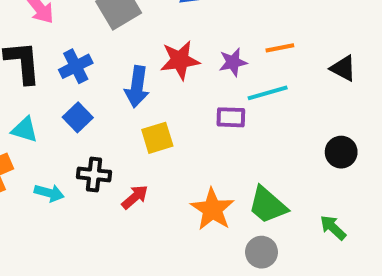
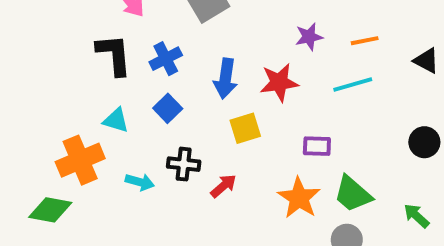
red star: (180, 60) -> (279, 82), moved
purple star: (233, 62) -> (309, 37), moved
purple rectangle: (231, 117) -> (317, 146), moved

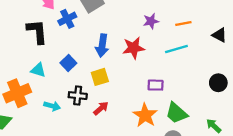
blue cross: (166, 59) -> (67, 19), moved
yellow square: (245, 128) -> (100, 77), moved

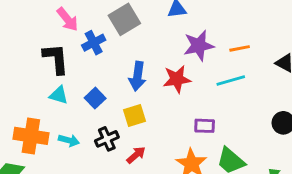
purple star: (151, 21) -> (199, 46), size x1.5
cyan triangle: (38, 70) -> (59, 95), moved
orange cross: (17, 93) -> (31, 136), turned 32
black cross: (78, 96) -> (107, 139), turned -30
cyan arrow: (52, 106) -> (69, 140), moved

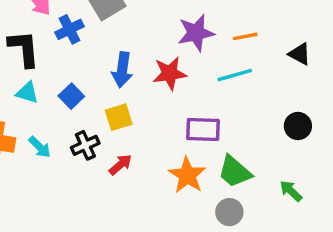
purple rectangle: (205, 126) -> (203, 129), size x1.4
cyan arrow: (69, 140) -> (40, 147), turned 30

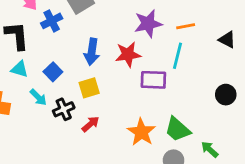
cyan line: (235, 75) -> (178, 56), turned -60
purple rectangle: (203, 129) -> (153, 80), moved
cyan arrow: (40, 147) -> (38, 97), moved
green arrow: (291, 191) -> (210, 149), moved

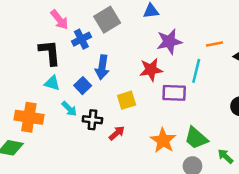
orange line: (186, 26) -> (214, 44), moved
blue arrow: (92, 52) -> (102, 67), moved
yellow square: (89, 88) -> (127, 100), moved
black cross: (64, 109) -> (92, 120), turned 30

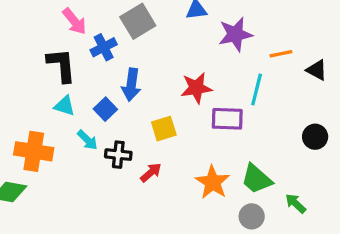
purple star: (169, 42) -> (235, 34), moved

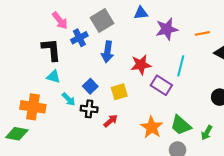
orange line: (281, 54) -> (202, 33), moved
blue arrow: (131, 85) -> (107, 52), moved
blue square: (105, 109) -> (90, 86), moved
purple rectangle: (227, 119) -> (161, 85), turned 30
green arrow: (296, 203) -> (207, 133), moved, turned -104

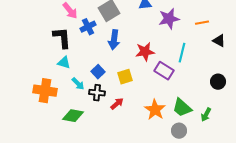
green diamond: (17, 134) -> (73, 116), moved

